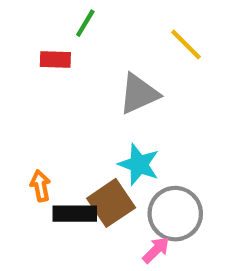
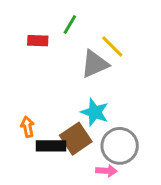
green line: (85, 23) -> (70, 24), moved
yellow line: (186, 45) -> (112, 46), moved
pink arrow: (156, 250) -> (106, 171), turned 48

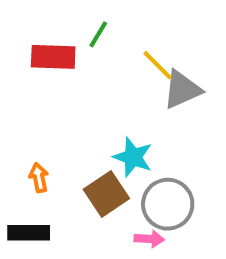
red rectangle: (38, 41) -> (53, 57), size x1.5
gray triangle: (95, 64) -> (182, 90), moved
black rectangle: (51, 146) -> (29, 233), moved

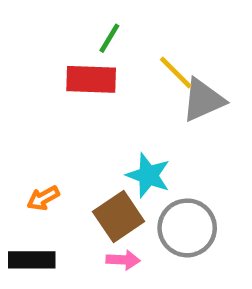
red rectangle: (53, 57) -> (91, 79), moved
orange arrow: (39, 178) -> (43, 198), turned -108
pink arrow: (149, 239) -> (123, 260), moved

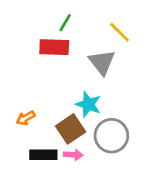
yellow line: (176, 72) -> (120, 32), moved
gray triangle: (203, 100) -> (102, 62), moved, turned -44
black rectangle: (32, 260) -> (43, 155), moved

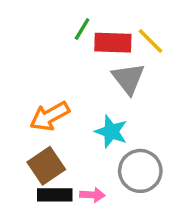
red rectangle: (54, 47) -> (113, 43), moved
orange arrow: (26, 118) -> (50, 116), moved, size x1.6
brown square: (71, 129) -> (46, 166), moved

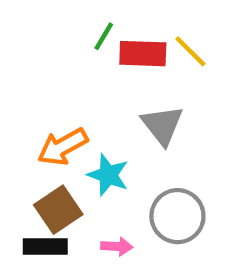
gray triangle: (128, 79) -> (162, 125), moved
cyan star: (111, 132) -> (108, 175), moved
black rectangle: (55, 195) -> (45, 246), moved

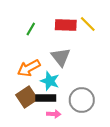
green line: (104, 36) -> (31, 29), moved
gray triangle: (162, 125) -> (61, 57), moved
black rectangle: (45, 246) -> (46, 98), moved

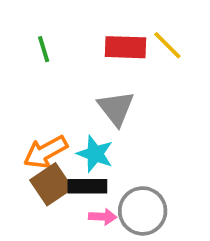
green line: (31, 29) -> (44, 49), moved, turned -48
orange arrow: (29, 68) -> (45, 152), moved
gray circle: (82, 100) -> (143, 211), moved

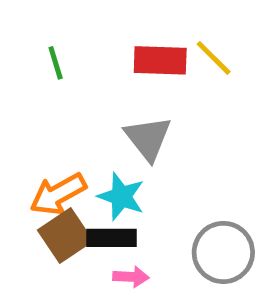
gray circle: (143, 211) -> (223, 252), moved

